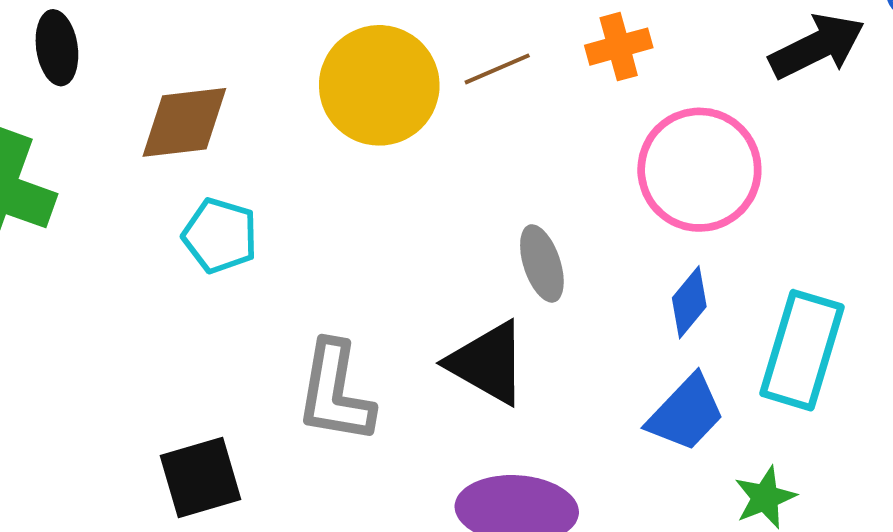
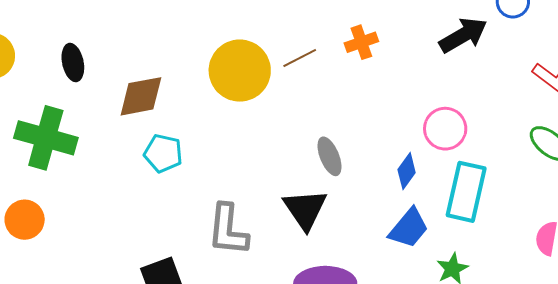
pink circle: (699, 170) -> (445, 129), moved, size x0.7
black triangle: (488, 363) -> (305, 209), turned 30

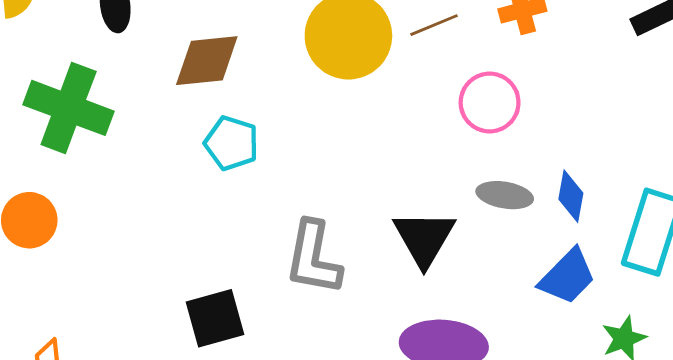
pink circle: (445, 129) -> (490, 103), moved
gray ellipse: (330, 156) -> (505, 195), moved, turned -63
blue diamond: (407, 171) -> (571, 196), turned -30

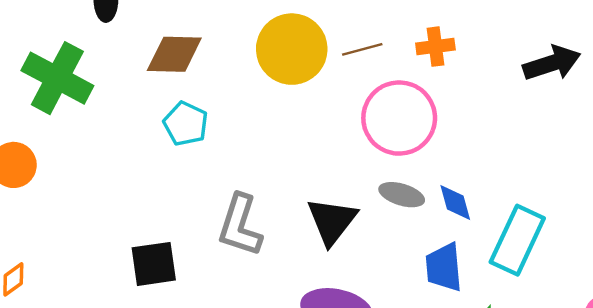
pink circle: (490, 103) -> (399, 118), size x1.5
blue diamond: (571, 196) -> (455, 202), turned -33
blue trapezoid: (567, 277) -> (444, 267), turned 123

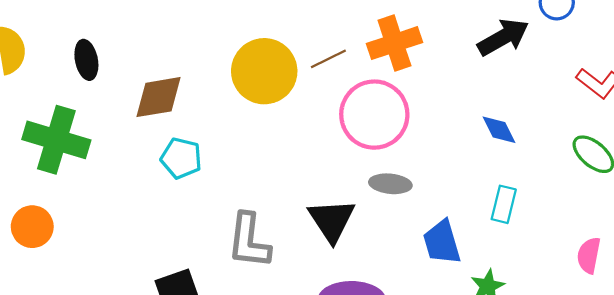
orange cross: (435, 47) -> (394, 43), size x1.5
blue diamond: (455, 202) -> (499, 130), moved
cyan rectangle: (517, 240) -> (504, 204), size x0.6

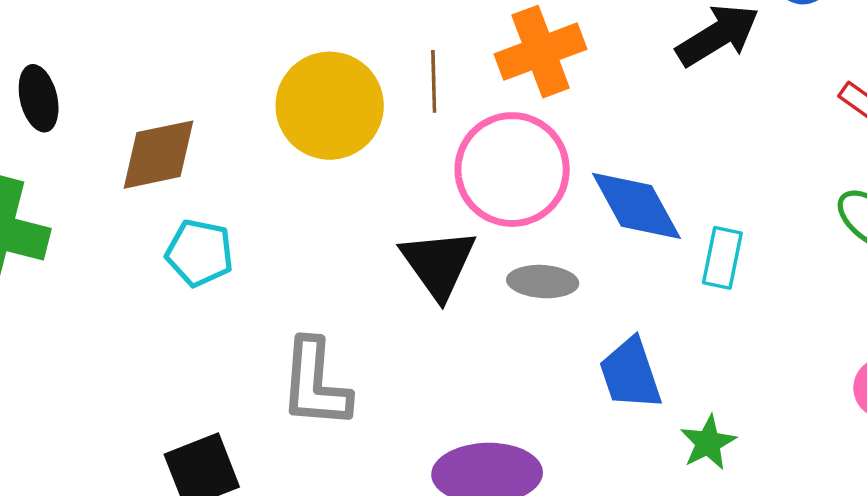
brown line: (328, 59) -> (434, 81), turned -63
blue diamond: (499, 130) -> (636, 206), moved, size x1.6
cyan rectangle: (504, 204) -> (722, 258), moved
black triangle: (332, 220) -> (438, 264), moved

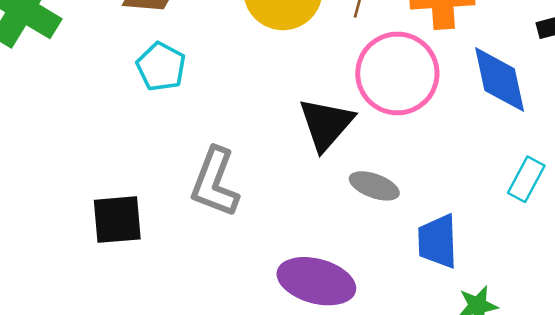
blue diamond: (636, 206) -> (500, 80), moved
gray ellipse: (543, 282) -> (374, 186), moved

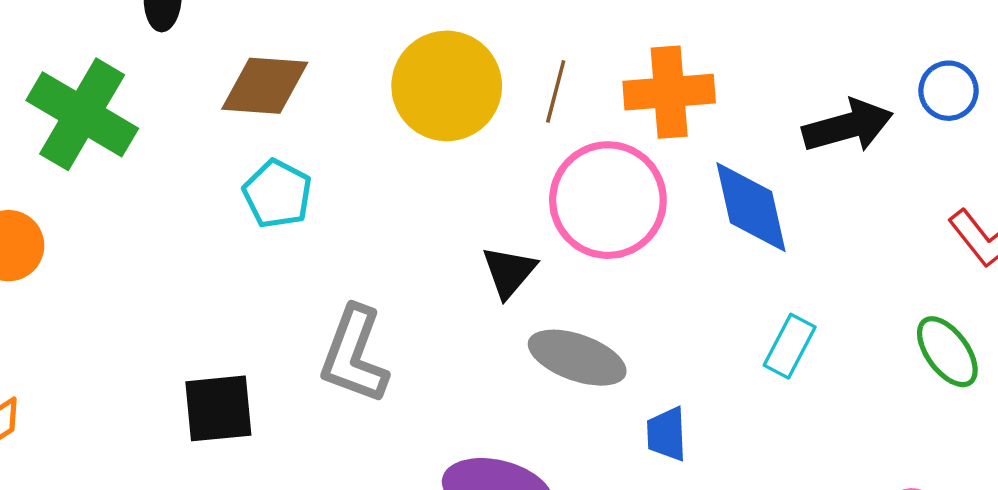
black triangle: (326, 124) -> (509, 272), size x0.7
gray ellipse: (374, 186) -> (577, 358), size x1.4
blue trapezoid: (438, 241) -> (667, 434), size x0.7

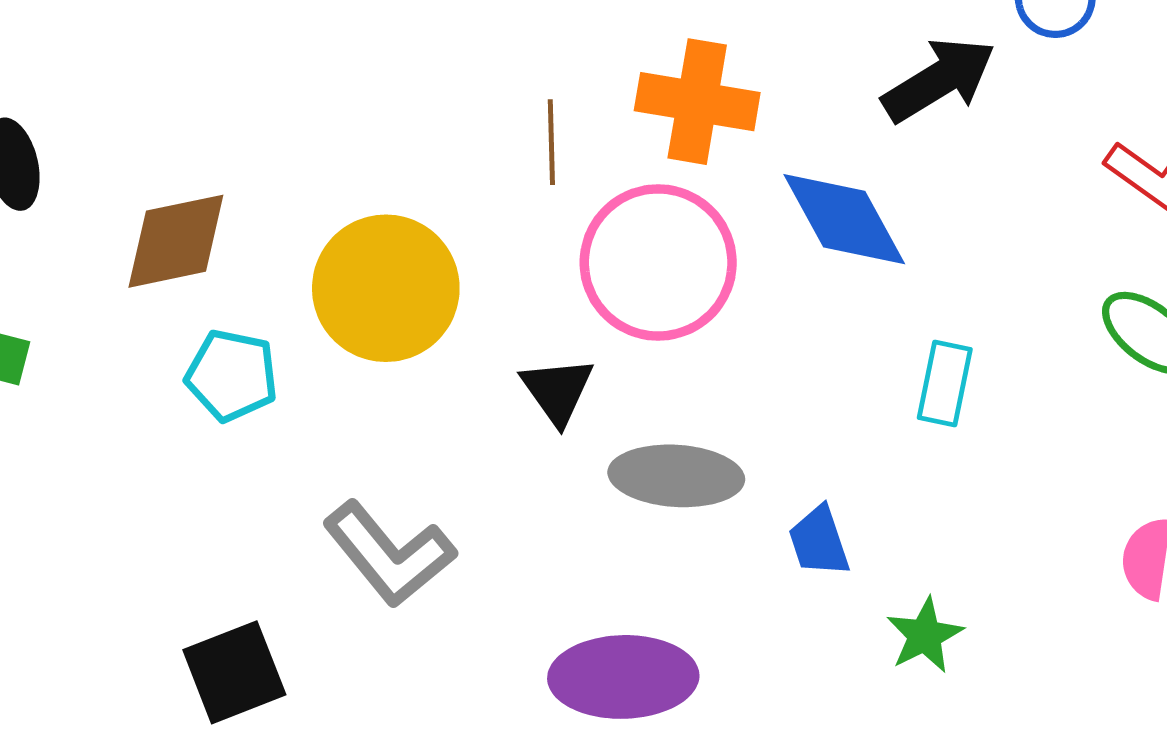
yellow circle: (447, 86) -> (386, 288), moved
orange cross: (669, 92) -> (697, 102), turned 30
gray L-shape: (354, 355) -> (389, 554), turned -44

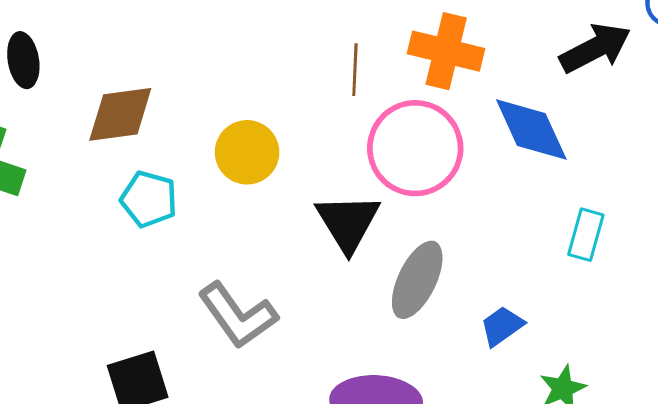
yellow circle: (386, 288) -> (247, 152), size x0.7
black triangle: (557, 391) -> (348, 222), size x1.4
gray ellipse: (676, 476) -> (417, 280), turned -72
blue trapezoid: (819, 541) -> (502, 326), turned 69

